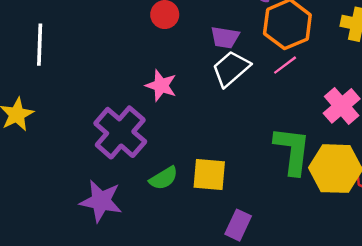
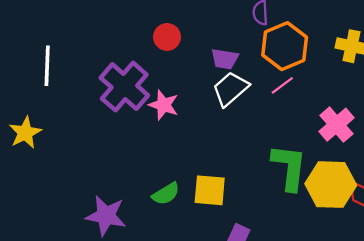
purple cross: (120, 132) -> (124, 87), moved

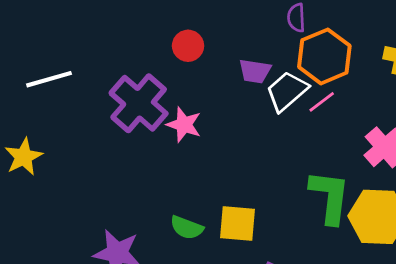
white line: (47, 66) -> (49, 79), turned 72
white trapezoid: (230, 89) -> (287, 91), moved
green semicircle: (166, 194) -> (187, 228), turned 52

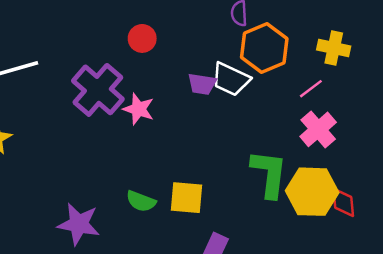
purple trapezoid: (255, 71) -> (202, 84), moved
white trapezoid: (287, 91) -> (231, 79), turned -114
pink line: (322, 102) -> (311, 89), moved

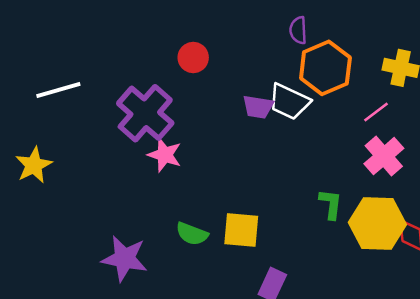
pink star: (139, 109) -> (165, 155), moved
green L-shape: (269, 174) -> (331, 204), size x0.6

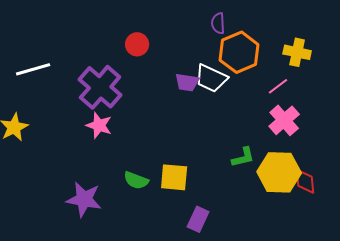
pink star: (165, 155) -> (99, 125), moved
green L-shape: (331, 204) -> (243, 157), turned 70

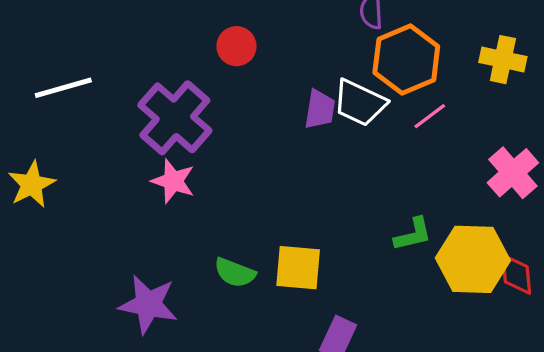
purple trapezoid: (187, 82) -> (320, 109), turned -90
pink line: (278, 86) -> (430, 116), moved
pink cross: (284, 120) -> (513, 173), moved

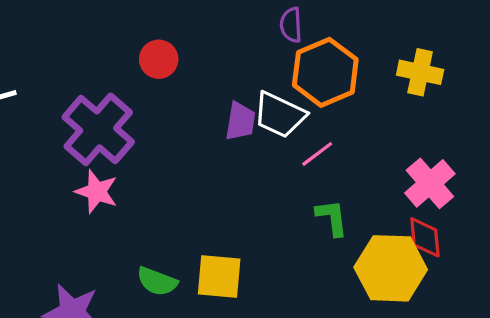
pink line: (430, 116) -> (317, 154), moved
green L-shape: (413, 234) -> (332, 218), moved, turned -84
red diamond: (516, 274) -> (425, 237), moved

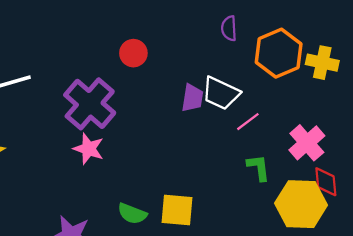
orange hexagon: (325, 72) -> (279, 53), moved
pink cross: (430, 183) -> (307, 143), moved

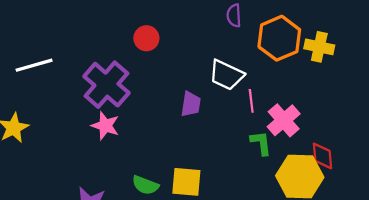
purple trapezoid: (192, 98) -> (191, 104), moved
pink line: (248, 122) -> (251, 101), turned -60
pink cross: (307, 143) -> (284, 120), moved

